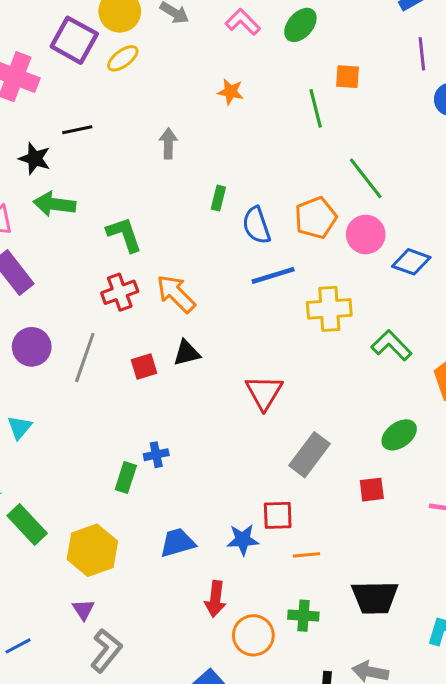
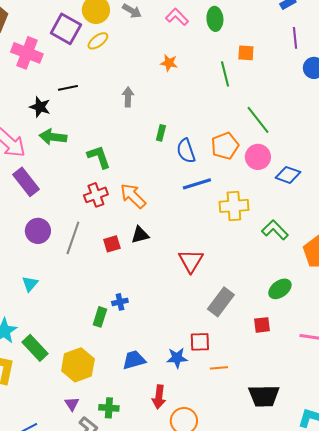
green ellipse: (300, 25) -> (215, 19), turned -45
green cross: (303, 616) -> (109, 408), moved

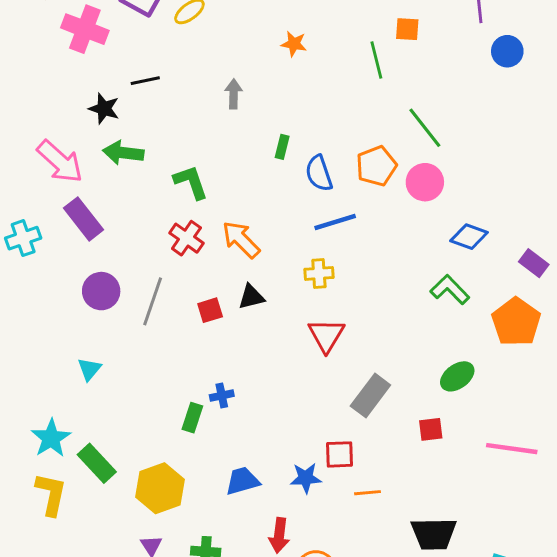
blue diamond: (288, 175) -> (469, 237), moved
red cross: (96, 195) -> (186, 238), turned -35
yellow cross: (234, 206) -> (319, 273), moved, size x0.7

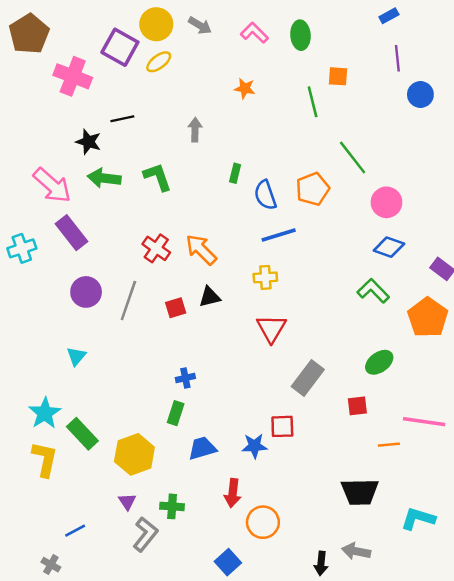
green L-shape: (191, 182) -> (158, 177), moved
pink circle: (425, 182) -> (386, 202), moved
green rectangle: (192, 418) -> (176, 413), moved
orange line: (367, 493) -> (389, 445), moved

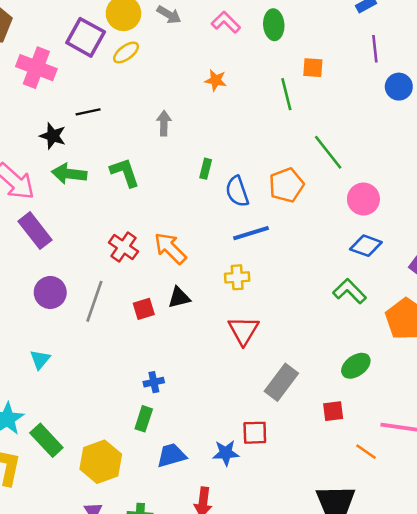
orange line: (389, 445) -> (366, 452), turned 40

